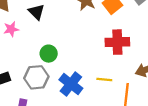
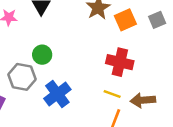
yellow line: (104, 79) -> (112, 94), moved

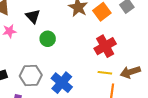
green circle: (42, 55) -> (48, 39), moved
red cross: (120, 62) -> (105, 46), turned -30

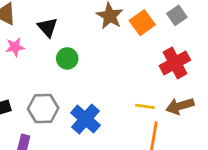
red cross: (105, 46) -> (175, 63), moved

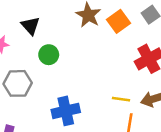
gray hexagon: (43, 109) -> (18, 83), moved
blue cross: (86, 119) -> (66, 111), turned 36

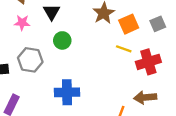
yellow line: (121, 99) -> (124, 49), moved

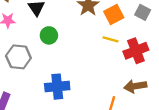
gray square: (158, 24) -> (143, 12), turned -35

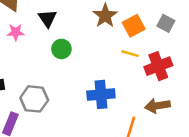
gray hexagon: (18, 57) -> (34, 99), moved
blue cross: (57, 87) -> (101, 94), moved

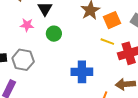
pink star: (16, 32) -> (27, 25), moved
gray hexagon: (34, 99) -> (23, 60), moved

